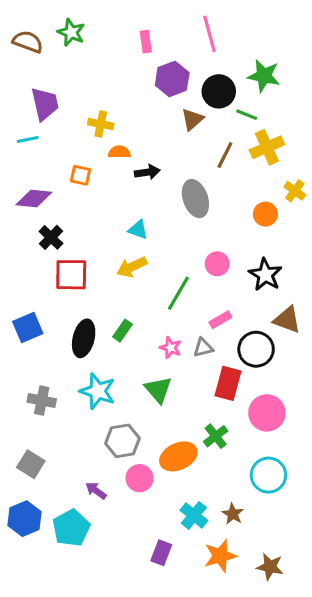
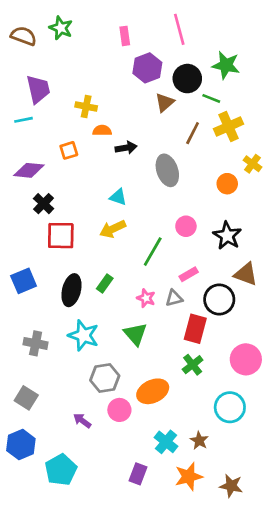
orange square: (81, 175) -> (69, 150), turned -30
pink circle: (267, 413) -> (246, 359), moved
green cross: (216, 436) -> (193, 365), moved
cyan pentagon: (71, 528) -> (61, 470), moved

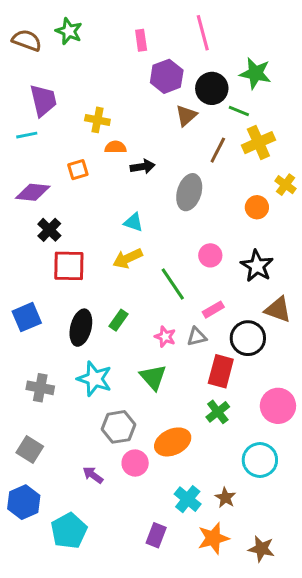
gray ellipse: (167, 170) -> (189, 192), turned 36
green line: (153, 252) -> (173, 284), turned -64

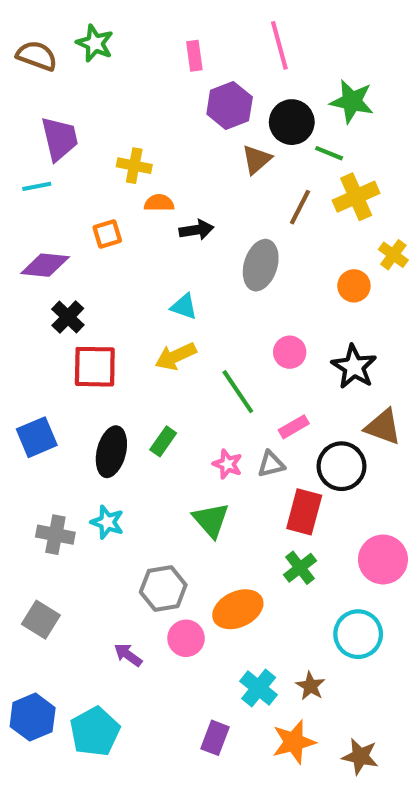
cyan star: (94, 379) -> (107, 522), moved, size x0.7
blue hexagon: (24, 502) -> (33, 717), moved

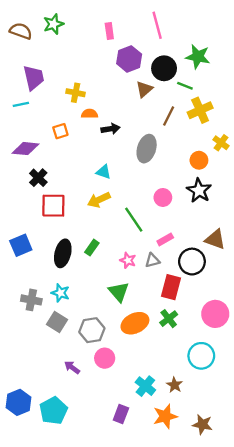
green star: (95, 43) -> (53, 24), turned 30
black star: (354, 367) -> (199, 191), moved
orange ellipse: (238, 609) -> (135, 323), moved
gray square: (41, 620) -> (57, 322), moved

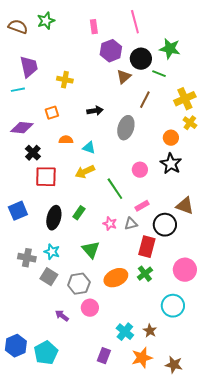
yellow cross: (200, 110) -> (185, 99), moved
orange semicircle: (90, 114) -> (66, 140), moved
green triangle: (119, 292) -> (91, 250), moved

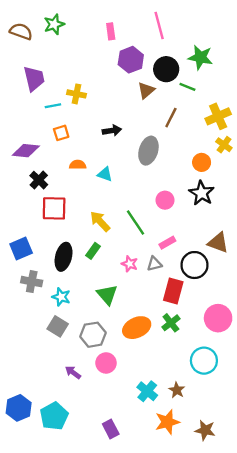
cyan line: (18, 90) -> (53, 106), moved
yellow arrow: (85, 172) -> (100, 221), moved, turned 72
gray cross: (27, 258) -> (32, 282), moved
purple rectangle: (104, 356) -> (111, 429), moved, turned -49

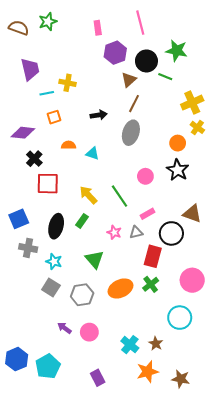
brown line: (171, 118) -> (134, 104), moved
pink circle: (106, 363) -> (89, 332), moved

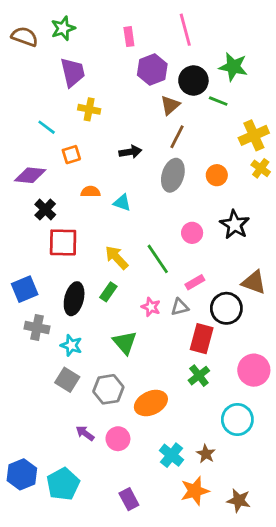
purple trapezoid: (30, 69) -> (73, 72), moved
cyan line: (47, 93) -> (47, 127), moved, turned 48
orange circle: (178, 143) -> (217, 175), moved
orange ellipse: (120, 288) -> (151, 403), moved

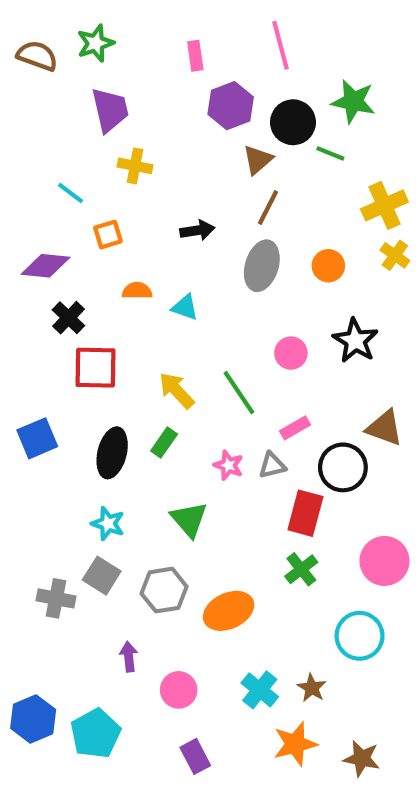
gray cross: (37, 328) -> (56, 598), moved
purple arrow: (85, 433) -> (129, 657), turned 48
pink circle: (118, 439) -> (179, 690), moved

